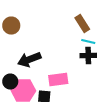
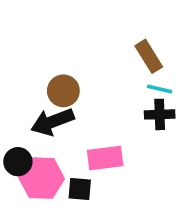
brown circle: (11, 26) -> (63, 91), moved

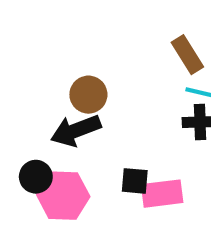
pink rectangle: (105, 158) -> (162, 194), moved
black square: (80, 189) -> (135, 181), moved

